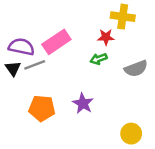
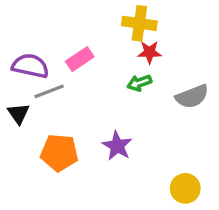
yellow cross: (123, 17) -> (139, 23), moved
pink rectangle: (56, 42) -> (80, 59), size x0.7
black triangle: (13, 68) -> (18, 114), moved

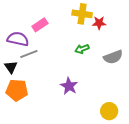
red star: (149, 52) -> (99, 23), moved
pink rectangle: (80, 59) -> (40, 25), moved
orange pentagon: (59, 153) -> (17, 90), moved

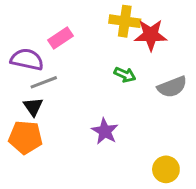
red star: (99, 23) -> (151, 35), size x1.5
green arrow: (82, 49) -> (125, 75), turned -136
black triangle: (11, 67) -> (33, 107), moved

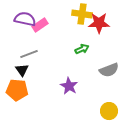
purple semicircle: (27, 59) -> (25, 19), moved
green arrow: (125, 75) -> (82, 49), turned -48
gray semicircle: (172, 87) -> (109, 70), moved

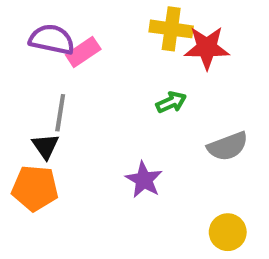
gray line: (29, 54) -> (60, 113), turned -60

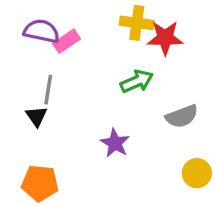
green arrow: (171, 102) -> (137, 81), size x1.4
orange pentagon: (35, 188) -> (40, 183), moved
yellow circle: (228, 232) -> (197, 173), moved

